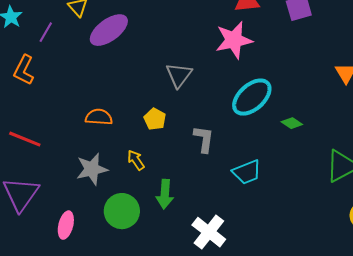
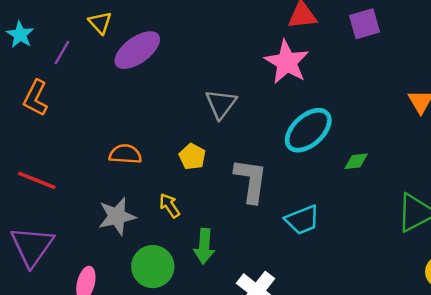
pink star: (234, 40) -> (287, 62), turned -30
green diamond: (292, 123) -> (356, 161), turned -40
gray L-shape: (204, 139) -> (251, 180), size x1.4

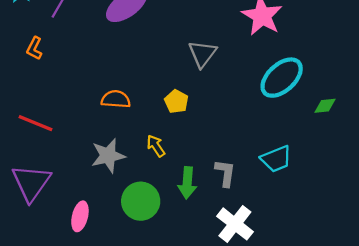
orange L-shape: (36, 98) -> (34, 48), size x0.7
gray L-shape: (251, 180) -> (225, 173), moved, size x0.7

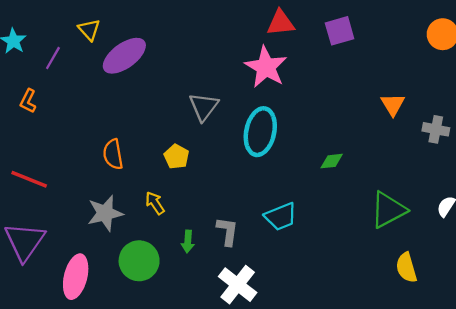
cyan ellipse: (282, 78) -> (260, 132), moved, turned -36
orange semicircle: (116, 99) -> (113, 154), turned -104
green arrow: (187, 183) -> (188, 242), size x0.7
pink ellipse: (80, 216) -> (76, 277), size x1.4

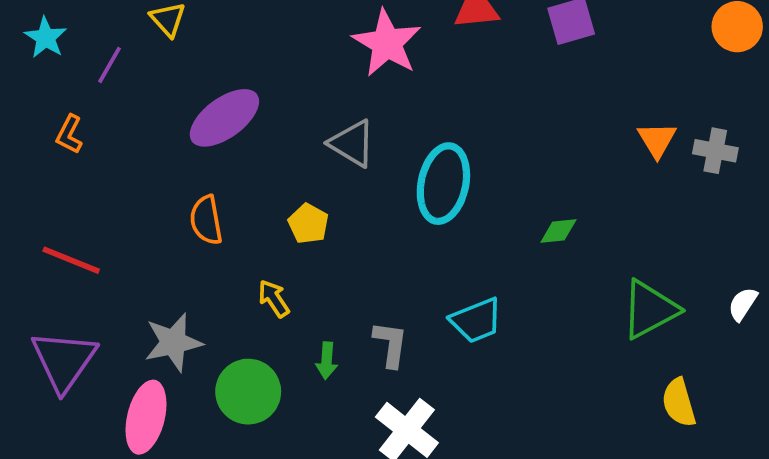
purple ellipse: (124, 56) -> (224, 118), moved
pink star: (266, 67) -> (387, 43), moved
gray triangle: (204, 107) -> (352, 143), turned -36
gray cross: (436, 129) -> (715, 151), moved
gray star: (105, 213) -> (173, 342), moved

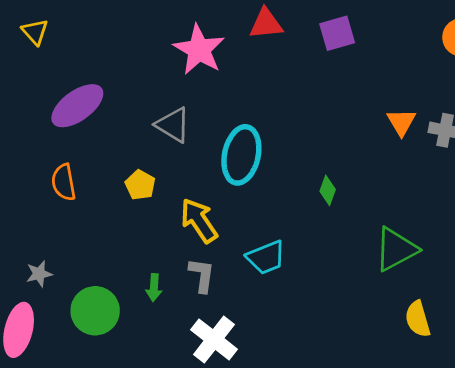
green diamond: (558, 231) -> (328, 190), turned -64
yellow arrow: (274, 299) -> (199, 221), moved, size x1.6
gray star: (173, 342) -> (39, 274), size x0.6

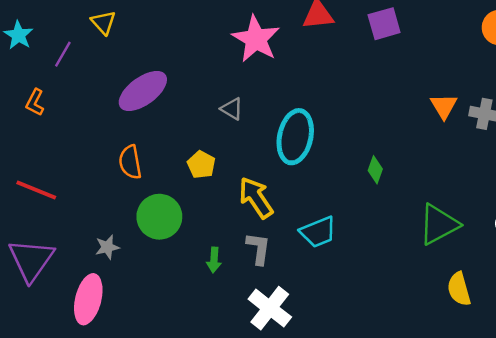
gray triangle: (173, 125) -> (232, 109), size x0.7
green circle: (95, 311) -> (159, 217), moved

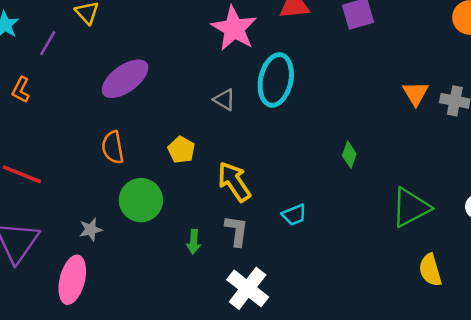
gray triangle: (232, 109) -> (224, 100), moved
cyan ellipse: (295, 137) -> (276, 80), moved
cyan trapezoid: (318, 232) -> (294, 215), size x0.7

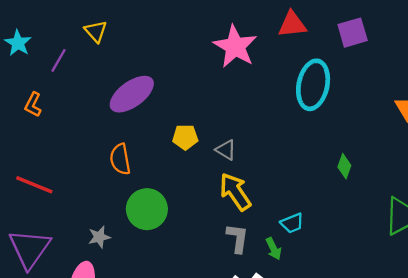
cyan ellipse: (276, 80) -> (313, 85), moved
gray triangle: (224, 100) -> (226, 150), moved
yellow pentagon: (181, 150) -> (185, 137), moved, turned -30
green arrow: (194, 242) -> (274, 249), moved, turned -30

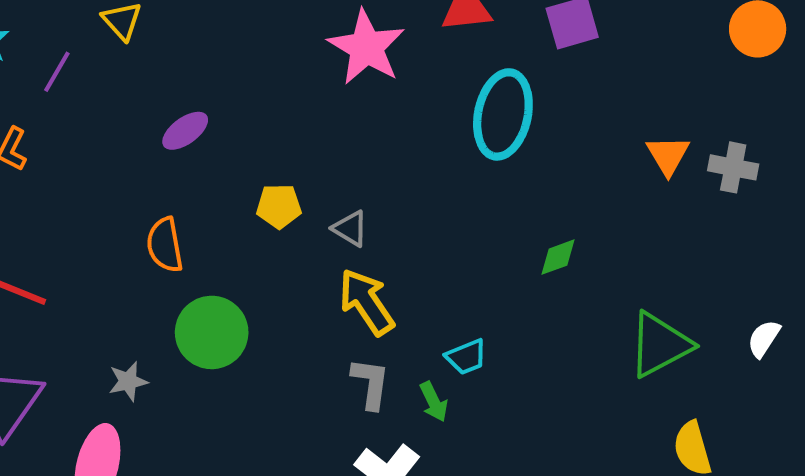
purple ellipse: (132, 94) -> (185, 131), size x0.6
green diamond: (344, 166) -> (558, 257), turned 50

